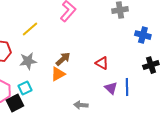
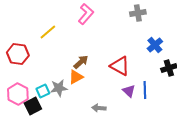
blue cross: (143, 35) -> (155, 45), moved, turned 35
gray star: (28, 61) -> (59, 88), moved
red triangle: (102, 63) -> (120, 66), size x1.5

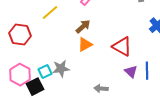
brown arrow: (81, 62) -> (83, 27), moved
orange triangle: (76, 77) -> (85, 45), moved

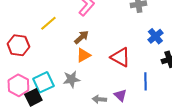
gray star: (61, 69) -> (71, 79), moved
cyan square: (45, 72) -> (43, 82), size x1.5
purple triangle: (131, 72) -> (120, 95), moved

